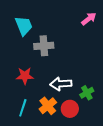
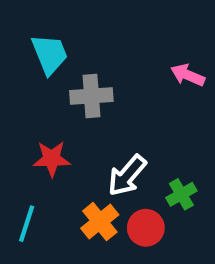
pink arrow: (89, 19) -> (188, 75), moved, turned -119
white arrow: (61, 84) -> (127, 175), turned -45
cyan line: (23, 108) -> (27, 224), moved

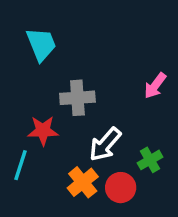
pink arrow: (188, 75) -> (155, 86), moved, turned -76
gray cross: (91, 96) -> (77, 98), moved
cyan line: (27, 224) -> (21, 165), moved

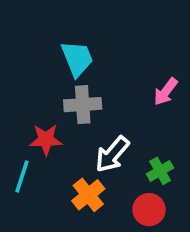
cyan trapezoid: (41, 44) -> (77, 58), moved
red circle: (121, 188) -> (149, 210), moved

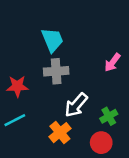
red star: (46, 140) -> (17, 86), moved
cyan line: (22, 176) -> (15, 120), turned 45

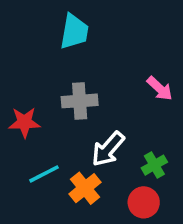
cyan trapezoid: (52, 40) -> (74, 32), moved, turned 32
pink arrow: (112, 62) -> (160, 88), turned -84
cyan line: (15, 120) -> (44, 174), moved

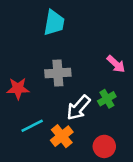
green cross: (154, 165) -> (107, 99), moved

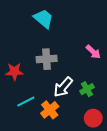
cyan trapezoid: (54, 23) -> (43, 19), turned -60
green cross: (107, 99) -> (87, 89), moved
red circle: (104, 146) -> (93, 118), moved

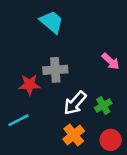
red star: (14, 72) -> (29, 85), moved
cyan line: (26, 102) -> (18, 120), moved
orange cross: (50, 110) -> (74, 135), moved

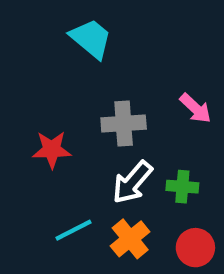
gray cross: (55, 70) -> (124, 123), moved
green cross: (103, 106) -> (182, 187), turned 35
cyan line: (18, 120) -> (74, 230), moved

